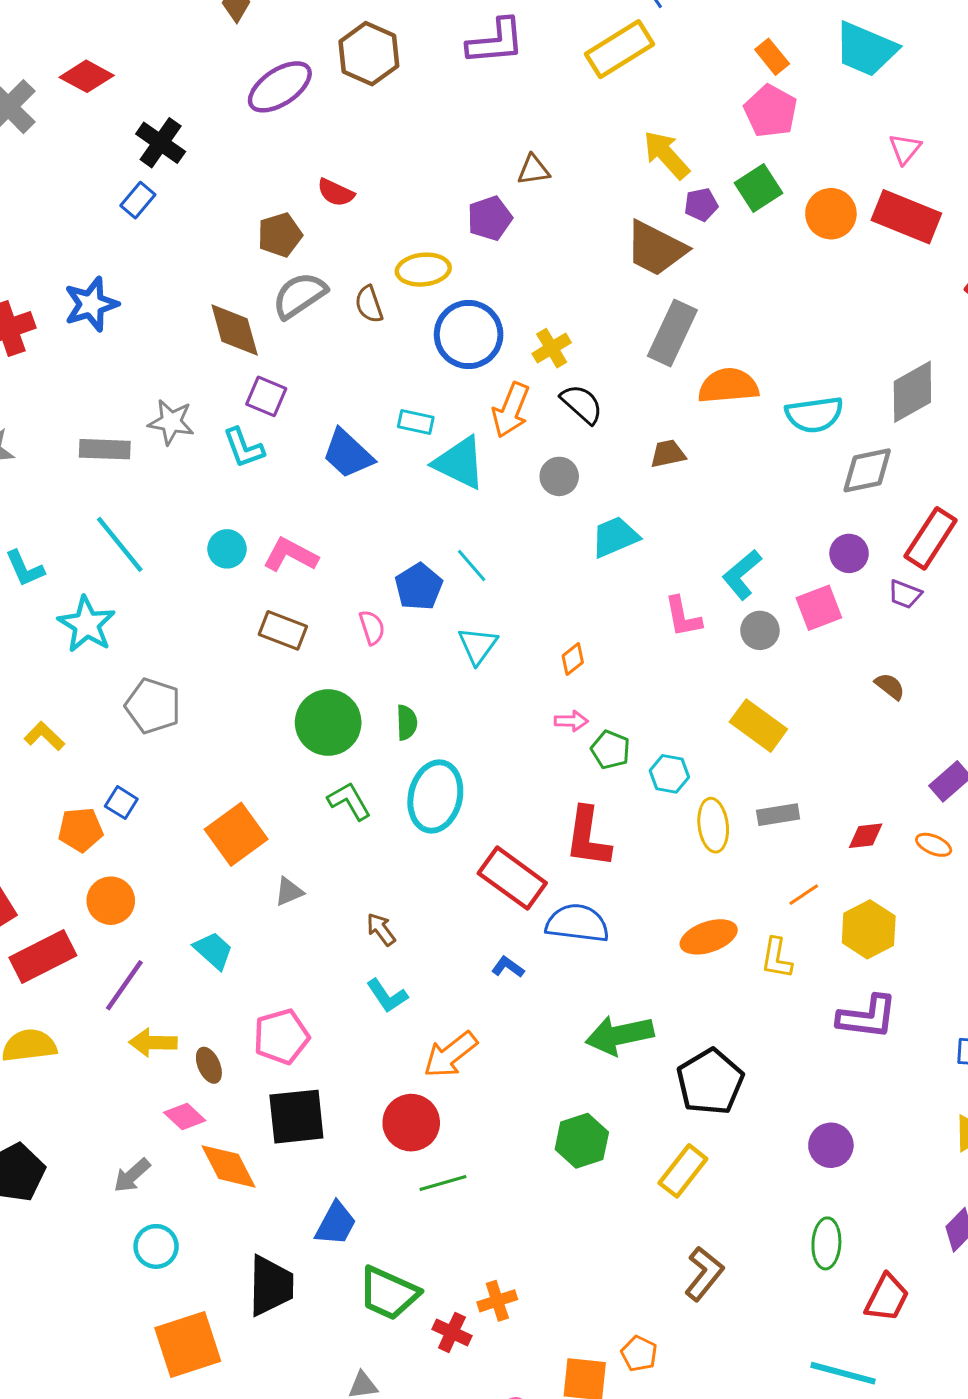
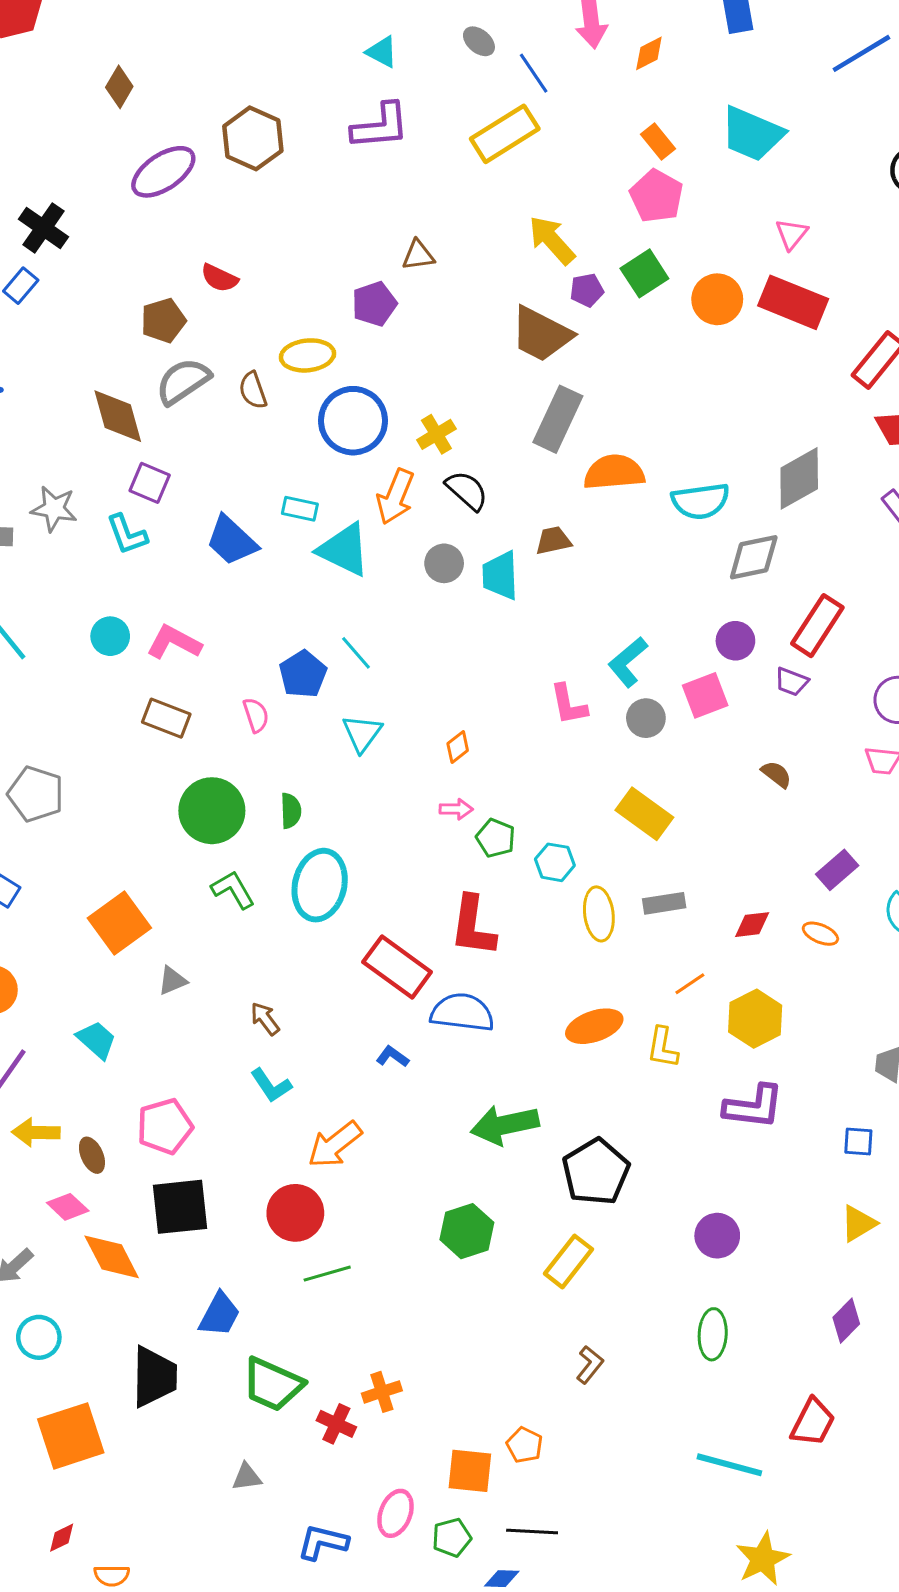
cyan trapezoid: (615, 537) -> (500, 575), moved, turned -69
brown L-shape: (704, 1274) -> (590, 1365), size x0.7
red trapezoid: (887, 1298) -> (813, 1422), moved

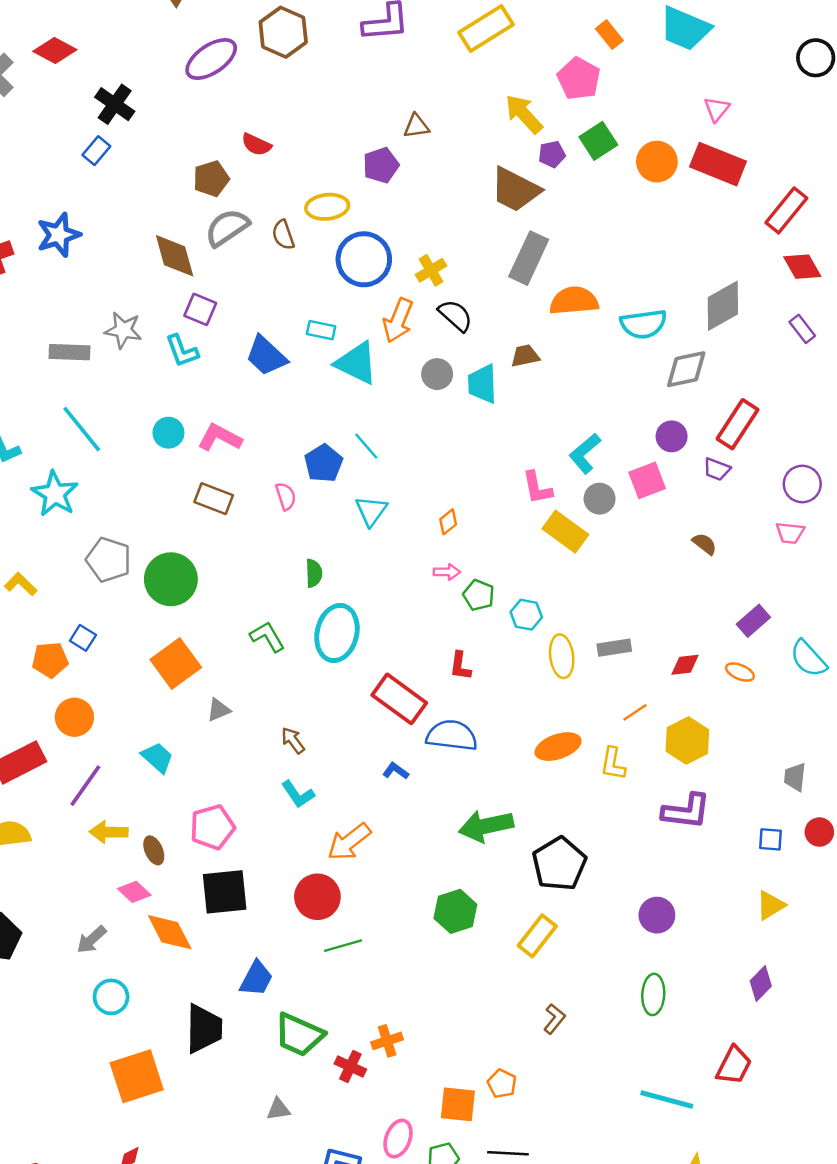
pink pentagon: (657, 196) -> (579, 79), moved
green circle: (212, 811) -> (171, 579), moved
yellow rectangle: (644, 814) -> (565, 532), moved
red L-shape: (473, 926) -> (460, 666), size x0.6

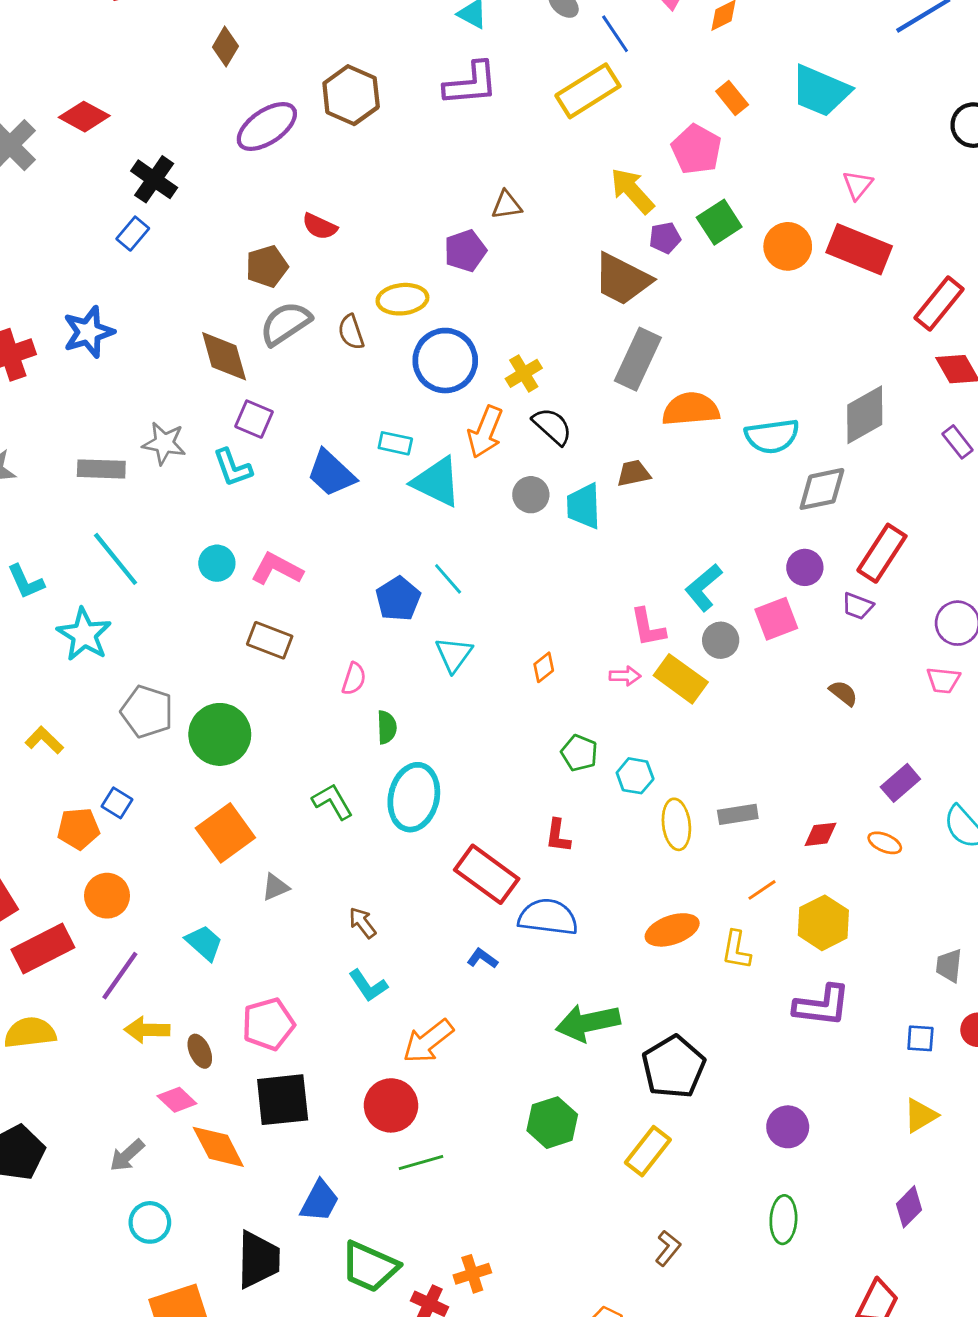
pink semicircle: (286, 496) -> (354, 679), moved, turned 36
pink arrow: (447, 572) -> (625, 676), moved

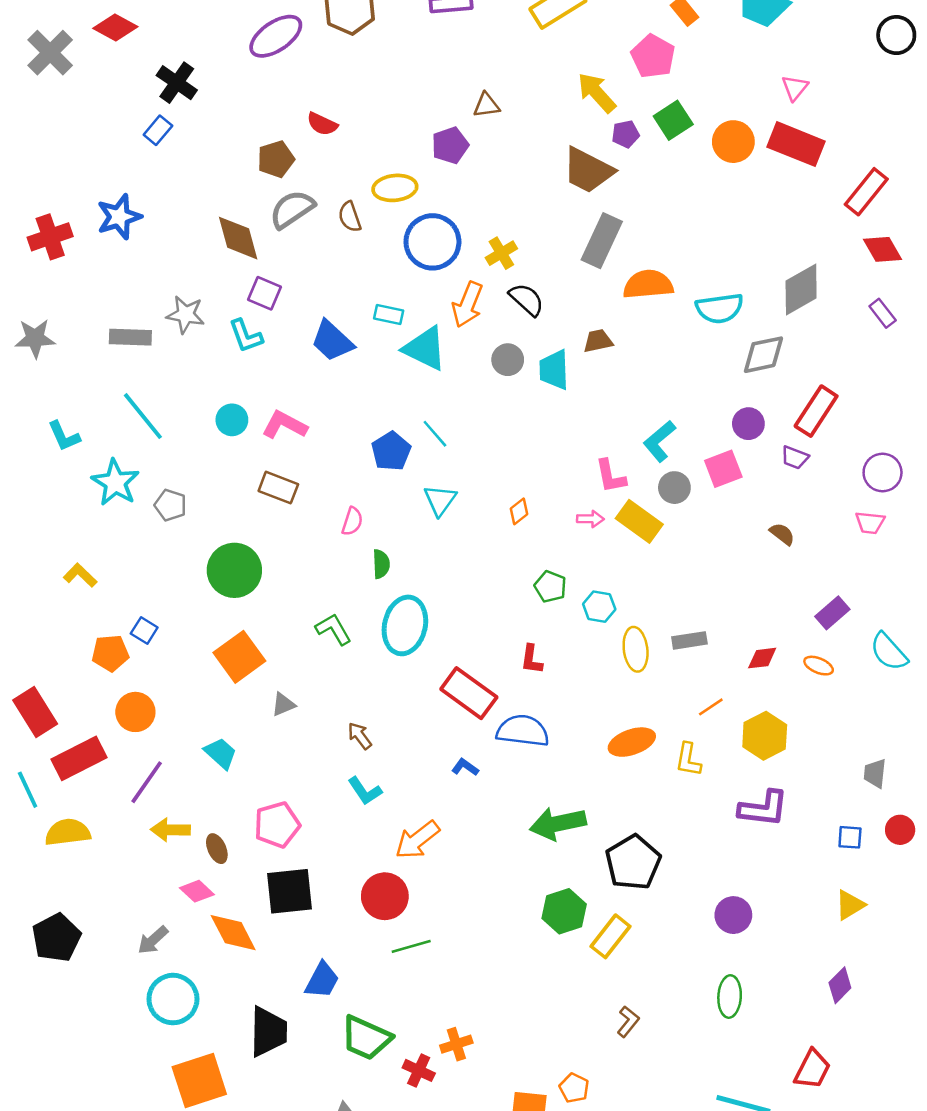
gray pentagon: (147, 712) -> (170, 505), moved, size x0.7
green hexagon: (552, 1123) -> (564, 911), moved
cyan circle: (150, 1222) -> (173, 999), size x1.4

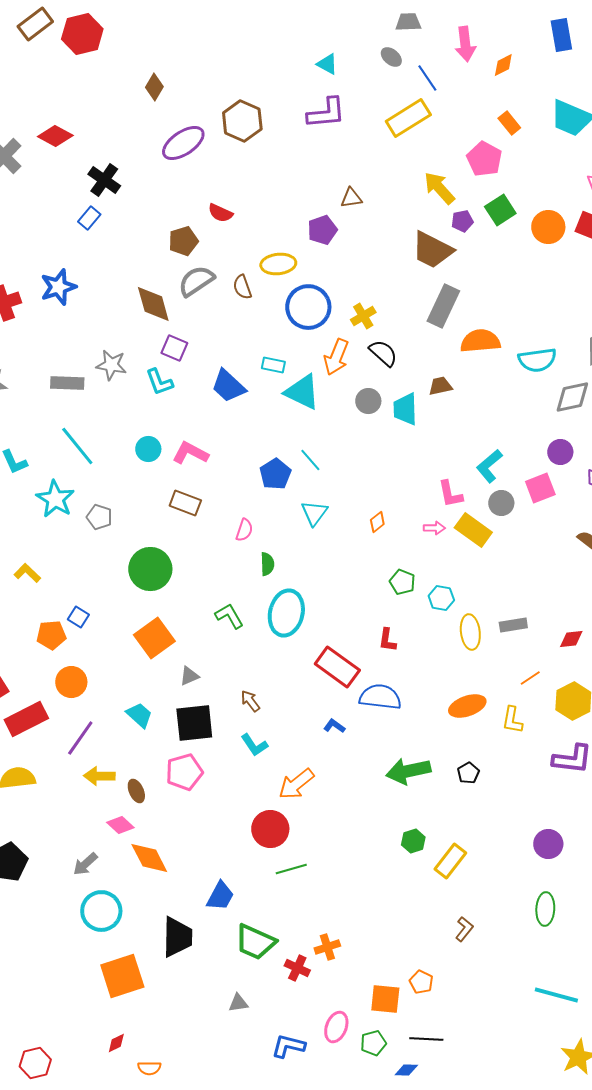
black pentagon: (633, 862) -> (468, 773), moved, size x0.5
black square: (290, 891) -> (194, 723), moved
green hexagon: (564, 911) -> (413, 841), size x0.7

